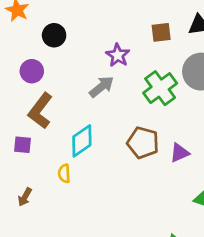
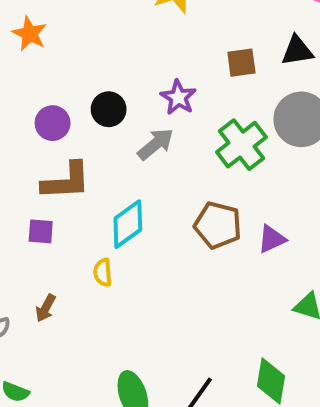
black circle: (54, 35) -> (109, 109), moved
brown L-shape: (40, 111) -> (66, 181), turned -129

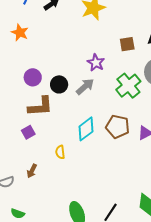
black circle: (109, 109) -> (59, 84), moved
cyan diamond: (128, 224) -> (86, 129), moved
purple square: (41, 231) -> (28, 132), turned -32

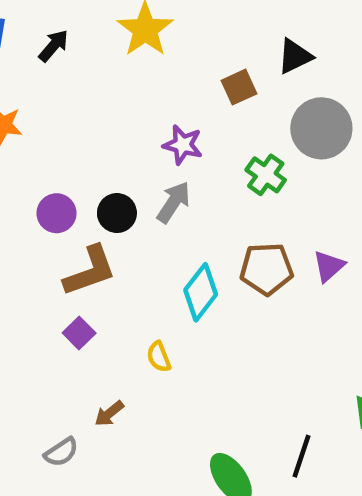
green cross: (128, 86) -> (266, 175), size x0.7
brown arrow: (32, 171) -> (109, 414), turned 40

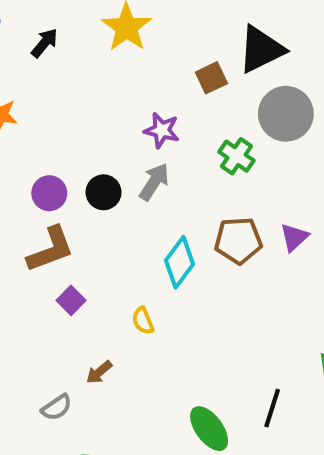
black triangle: (295, 56) -> (261, 49), size x1.5
brown L-shape: (90, 271) -> (51, 249), moved

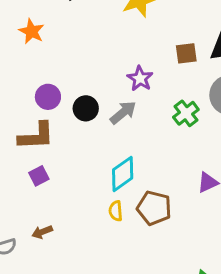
brown pentagon: (238, 240) -> (154, 208), moved
yellow semicircle: (143, 321) -> (116, 211), moved

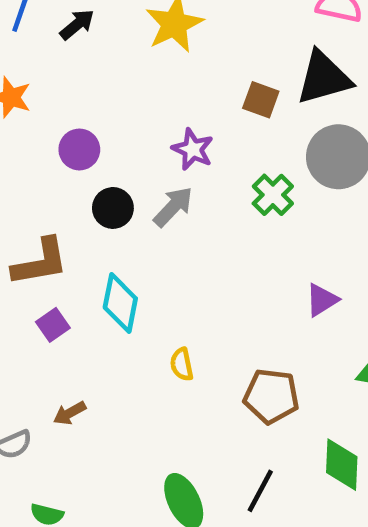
brown square: (186, 53) -> (261, 100), turned 35
purple circle: (48, 97) -> (79, 149), moved
cyan diamond: (123, 174) -> (120, 303), moved, turned -36
brown pentagon: (154, 208) -> (271, 396), moved

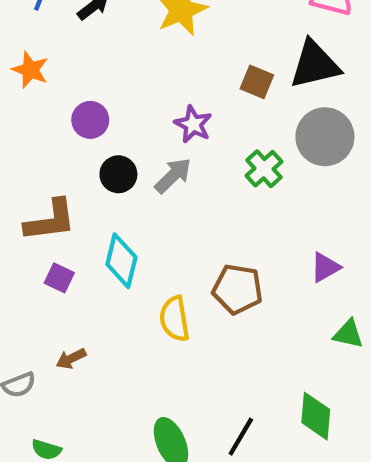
purple triangle: (322, 300) -> (325, 267), moved
purple square: (53, 325) -> (59, 278), turned -32
yellow semicircle: (182, 364) -> (175, 319), size x1.5
brown pentagon: (271, 396) -> (237, 289), moved

